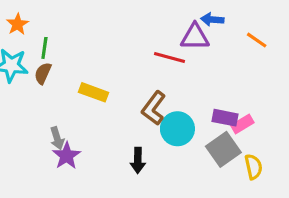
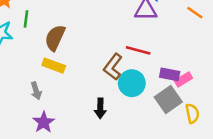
red line: (170, 57) -> (138, 50), moved
brown semicircle: (43, 73) -> (55, 38), moved, size x1.5
yellow rectangle: (94, 92) -> (54, 66), moved
purple star: (67, 156) -> (44, 122), moved

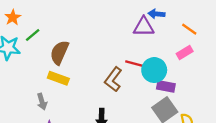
green line: (26, 19) -> (33, 35), turned 42
pink rectangle: (183, 79) -> (185, 52), moved
cyan circle: (132, 83) -> (154, 70), moved

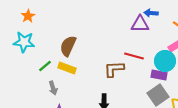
green line: (33, 35) -> (45, 66), moved
cyan circle: (154, 70) -> (165, 61), moved
brown L-shape: (113, 79) -> (114, 69), turned 50

